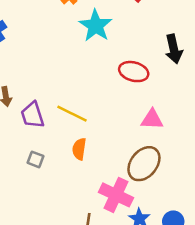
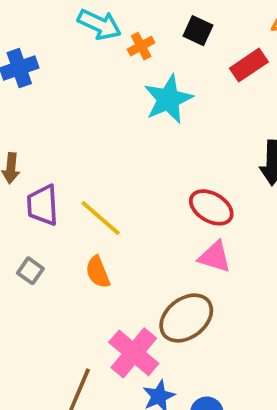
red ellipse: (134, 72) -> (211, 207), moved
orange semicircle: (79, 149) -> (98, 272), turned -45

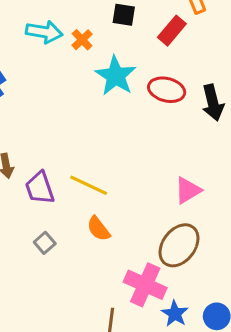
red ellipse: (211, 207) -> (167, 90), moved
pink triangle: (215, 257) -> (188, 190), turned -32
gray square: (30, 271) -> (45, 243), turned 30

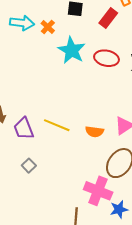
orange semicircle: (98, 229) -> (95, 132), moved, turned -42
blue star: (175, 314) -> (119, 209), turned 30

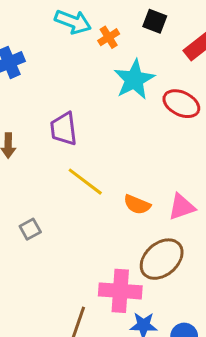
purple trapezoid: (24, 129) -> (64, 129), moved
pink cross: (98, 191) -> (120, 291), turned -32

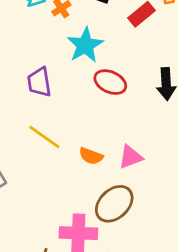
red ellipse: (181, 104) -> (110, 82), moved
purple trapezoid: (64, 129) -> (39, 82), moved

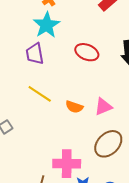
cyan star: (85, 45) -> (47, 25), moved
brown ellipse: (114, 204) -> (108, 144), moved

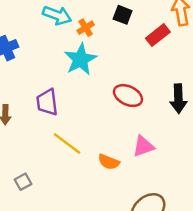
purple trapezoid: (35, 54) -> (47, 102), moved
pink triangle: (103, 107) -> (143, 146), moved

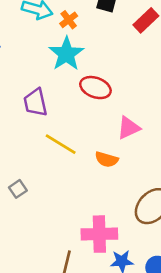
red ellipse: (128, 96) -> (95, 88), moved
pink triangle: (143, 146) -> (128, 128), moved

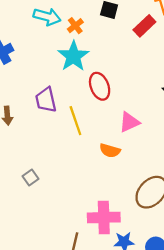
red ellipse: (95, 88) -> (100, 86), turned 48
yellow line: (61, 144) -> (75, 121), moved, turned 40

